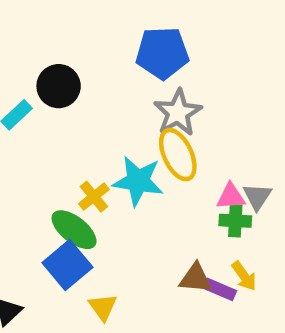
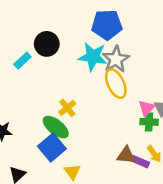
cyan star: (138, 181) -> (93, 57), moved
pink triangle: (231, 197) -> (147, 108), turned -42

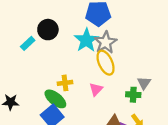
cyan star: (93, 57) -> (86, 40), turned 30
yellow cross: (67, 108) -> (65, 83), turned 32
pink triangle: (147, 108) -> (96, 89), moved

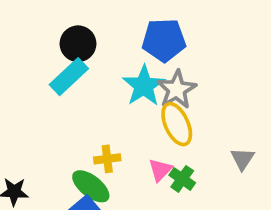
black circle: (48, 30) -> (78, 44), moved
cyan rectangle: (28, 43) -> (69, 77), moved, size x1.5
green cross: (133, 95) -> (182, 179), moved, turned 32

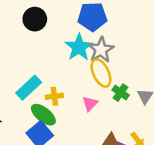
cyan rectangle: (69, 77) -> (29, 88), moved
green cross: (182, 179) -> (121, 93), moved

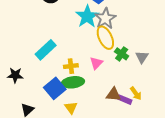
yellow cross: (54, 96) -> (71, 66), moved
green ellipse: (43, 115) -> (73, 82), moved, turned -45

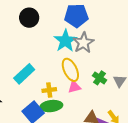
yellow ellipse: (105, 38) -> (70, 70), moved
pink triangle: (96, 63) -> (74, 87), turned 32

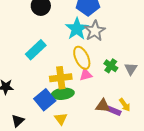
cyan rectangle: (24, 74) -> (36, 50), moved
yellow cross: (49, 90) -> (61, 78), size x1.5

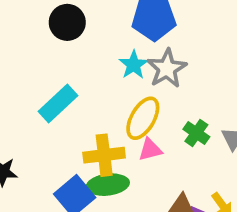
cyan star: (77, 29) -> (134, 65), size x0.7
yellow ellipse: (82, 58) -> (143, 118), turned 55

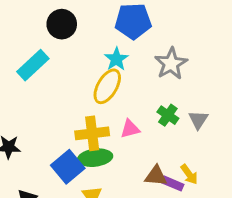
gray star: (167, 68) -> (171, 64), moved
cyan rectangle: (58, 103) -> (33, 65), moved
yellow ellipse: (143, 118) -> (107, 86), moved

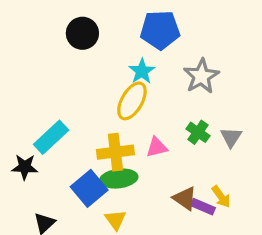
cyan rectangle: (33, 65) -> (51, 137), moved
brown triangle: (156, 176) -> (185, 198), turned 30

